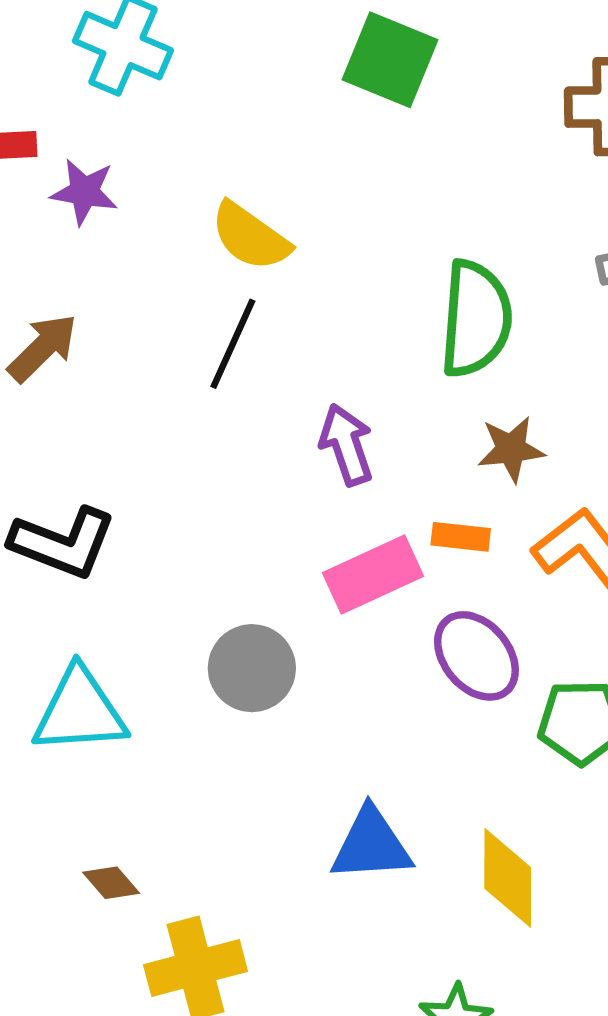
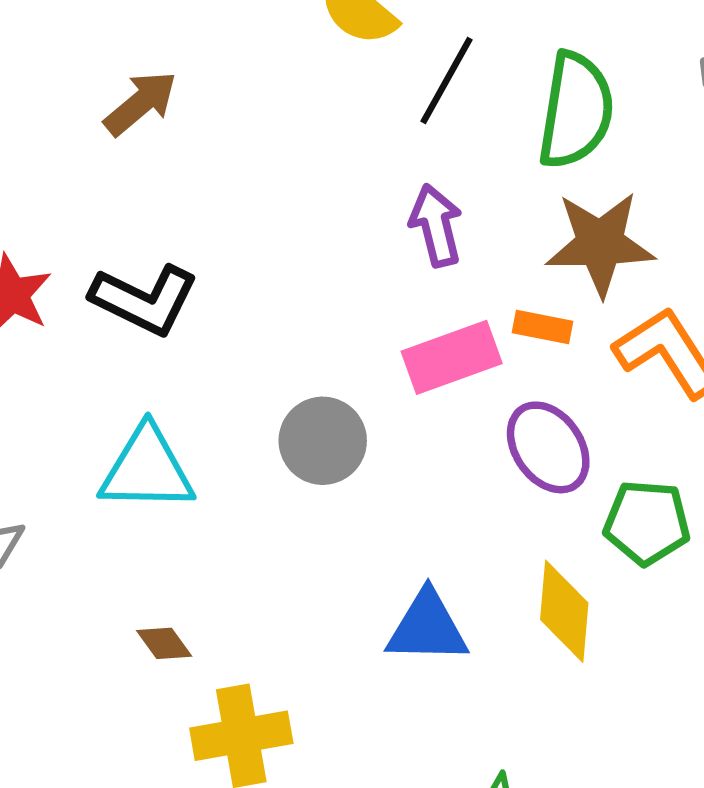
black line: (233, 344) -> (446, 81), moved
brown star: (511, 449) -> (600, 244), size x1.6
yellow diamond: (508, 878) -> (564, 611), moved

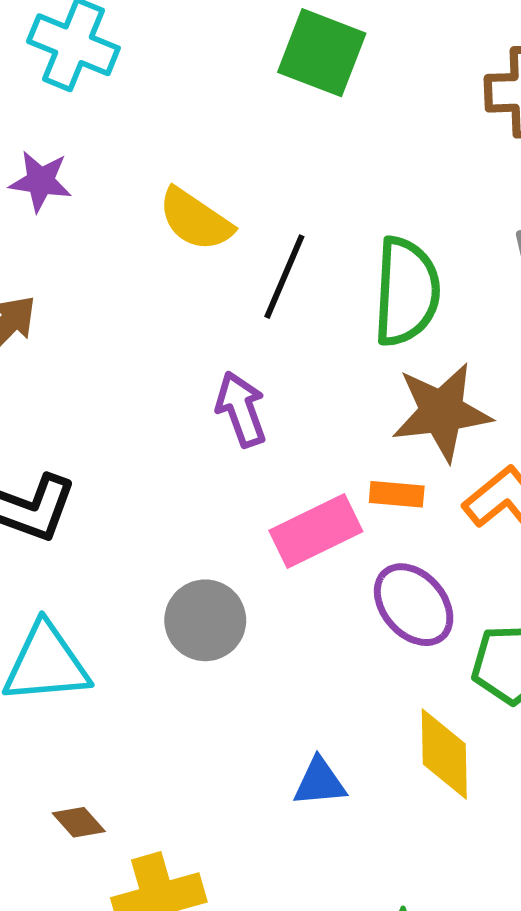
purple arrow: (436, 225) -> (241, 409), moved
blue triangle: (427, 627) -> (320, 782), size x0.7

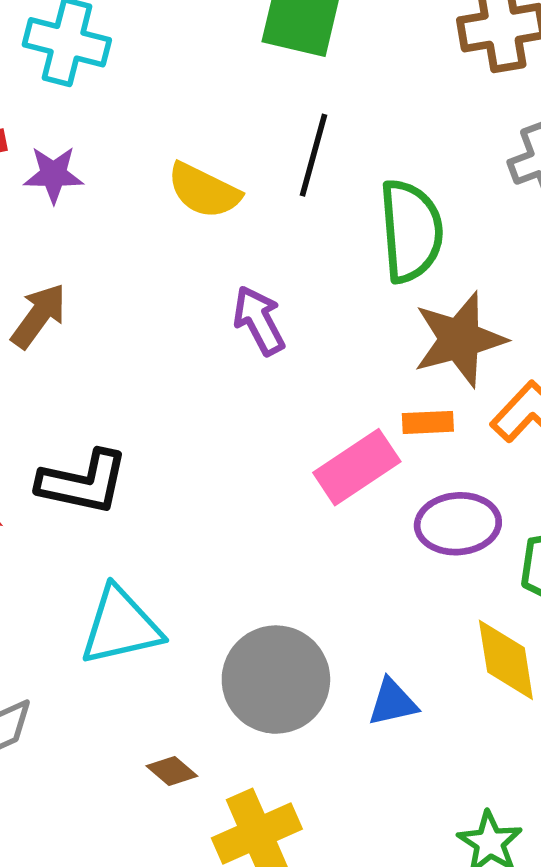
black line: (284, 277) -> (313, 155), moved
purple arrow: (241, 409) -> (259, 320), moved
purple ellipse: (414, 605) -> (458, 524), turned -46
gray circle: (205, 620) -> (276, 680), moved, size x1.4

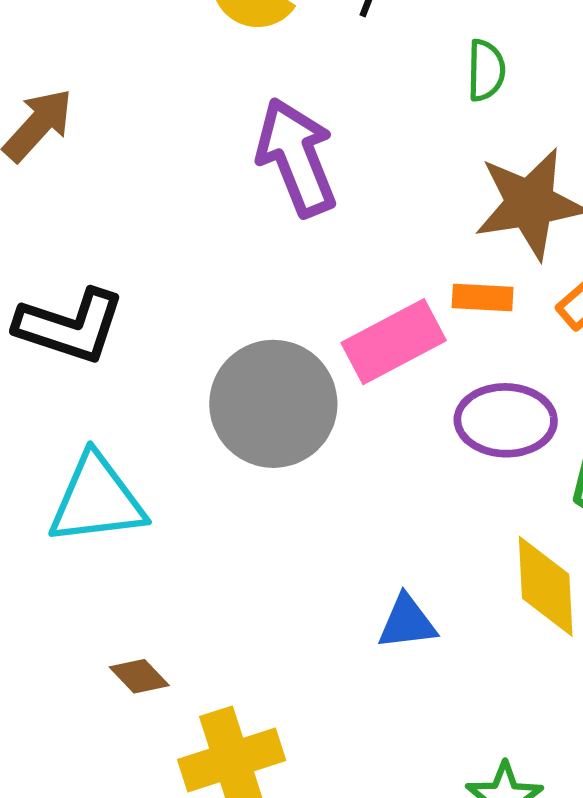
green semicircle: (411, 231) -> (486, 70), size x0.5
purple arrow: (259, 320) -> (296, 157), size x1.4
gray circle: (276, 680) -> (273, 404), moved

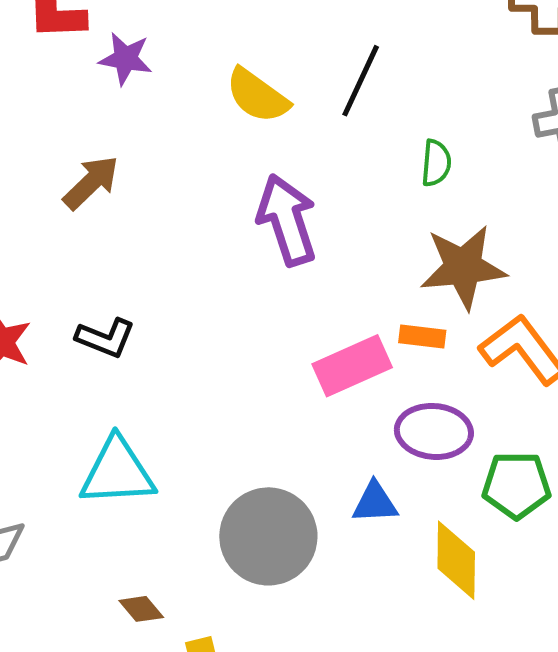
black L-shape: (70, 326) -> (106, 338), size x0.7
gray circle: (273, 404) -> (268, 536), moved
blue triangle: (407, 622) -> (375, 503), moved

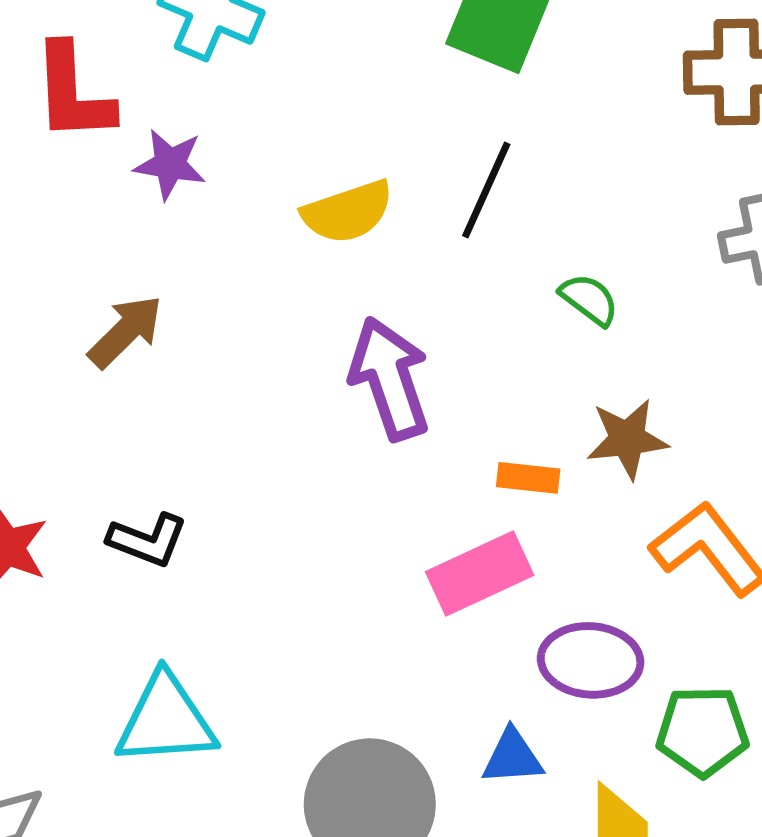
yellow semicircle: (257, 96) -> (348, 212), turned -54
green semicircle: (436, 163) -> (589, 299), turned -57
brown star: (463, 267) -> (627, 439), size x0.7
orange rectangle: (422, 336) -> (528, 478), moved

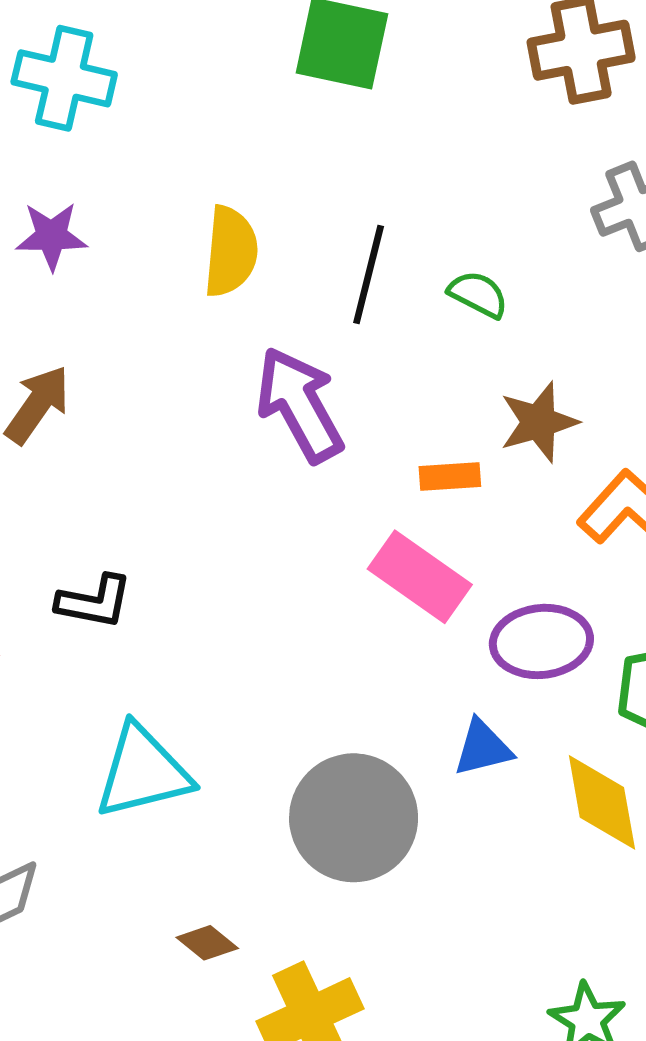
black line: (486, 190) -> (369, 274), moved
yellow semicircle: (348, 212) -> (231, 251), turned -56
pink rectangle: (480, 573) -> (420, 577), turned 70

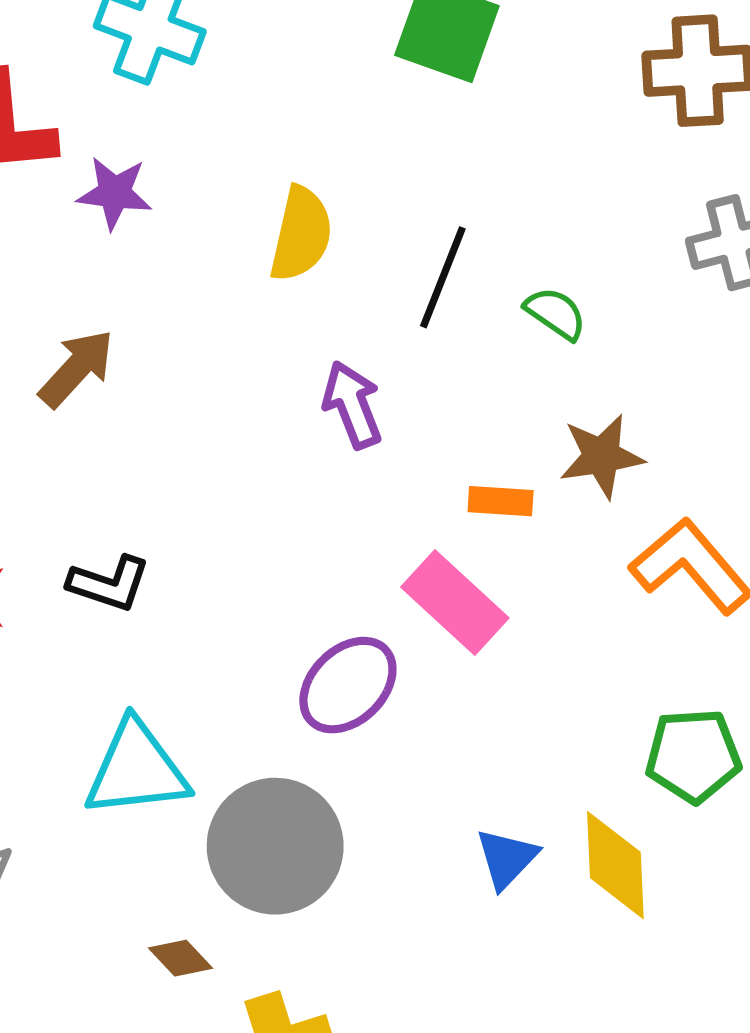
purple arrow: (300, 405) -> (352, 405), size x0.7
purple ellipse: (541, 641) -> (348, 685), moved, turned -46
blue triangle: (483, 748) -> (507, 858), moved, turned -40
gray circle: (354, 818) -> (275, 846), moved

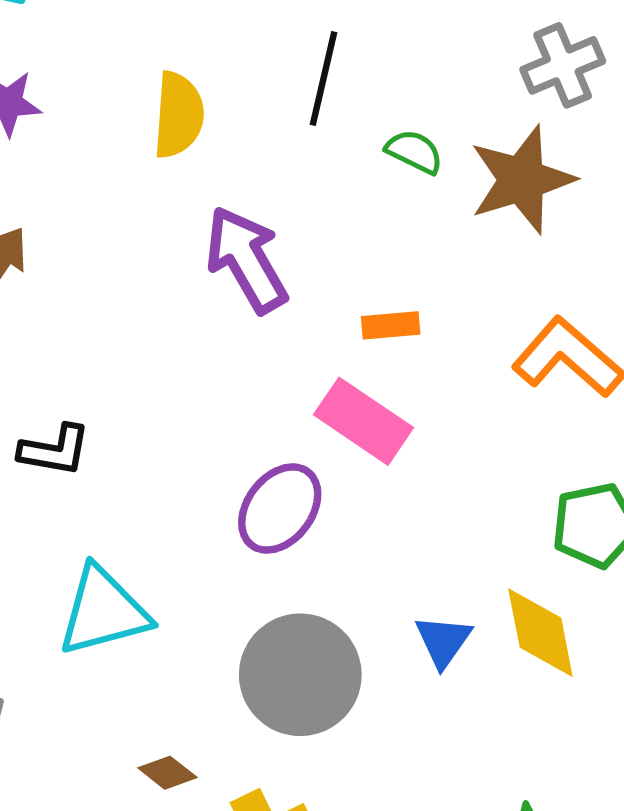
black line: (443, 277) -> (324, 78), moved
purple arrow: (352, 405) -> (246, 260), size x1.4
brown star: (601, 456) -> (522, 180), moved, size x1.4
gray circle: (275, 846) -> (300, 675), moved

